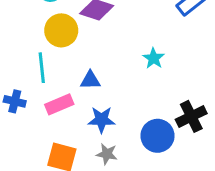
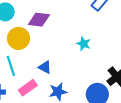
blue triangle: (90, 80) -> (45, 67), turned 40

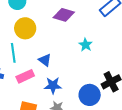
purple diamond: (39, 20) -> (64, 15), moved

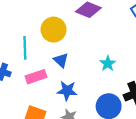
yellow circle: (25, 28) -> (54, 30), moved
cyan star: (86, 45) -> (108, 63), moved

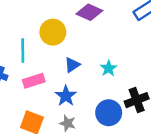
blue triangle: (61, 60) -> (72, 65), moved, turned 42
blue star: (67, 91) -> (66, 96), turned 30

